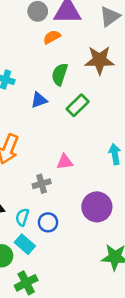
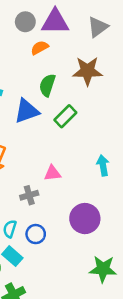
blue triangle: (39, 100) -> (27, 111), size x1.5

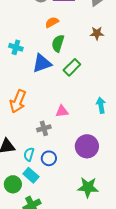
orange semicircle: (40, 48) -> (52, 22), moved
brown star: (87, 71) -> (97, 33), moved, size x0.6
green star: (103, 269) -> (88, 187), moved

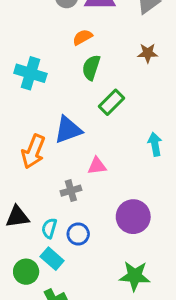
cyan cross: (16, 47) -> (30, 73), size x1.5
blue triangle: (42, 63) -> (68, 130), moved
cyan arrow: (101, 105) -> (155, 144), moved

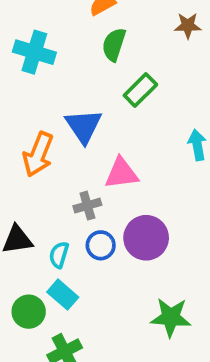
blue triangle: (68, 130) -> (84, 126), turned -44
pink triangle: (97, 166) -> (121, 173), size x1.4
purple circle: (133, 217) -> (146, 238), moved
blue circle: (78, 234) -> (101, 245), moved

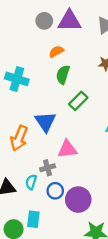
purple circle: (146, 238) -> (78, 200), moved
cyan semicircle: (59, 255) -> (31, 182), moved
cyan rectangle: (63, 295) -> (33, 219), turned 56

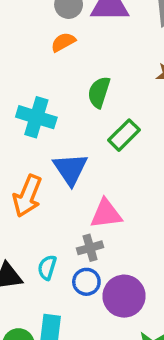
orange semicircle: (56, 52) -> (63, 42), moved
cyan cross: (17, 79) -> (36, 117), moved
gray cross: (48, 168) -> (90, 248), moved

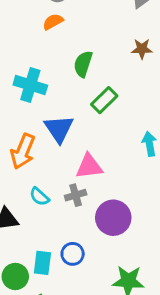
cyan semicircle: (47, 267) -> (39, 197), moved, turned -65
blue circle: (86, 282) -> (73, 254), moved
purple circle: (124, 296) -> (113, 218), moved

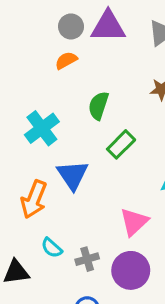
cyan cross: (30, 85) -> (42, 128), turned 36
pink triangle: (89, 166) -> (134, 222), moved, turned -36
gray cross: (76, 195) -> (87, 259), moved

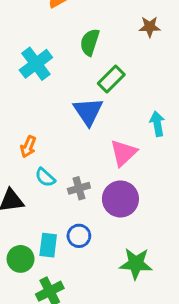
blue triangle: (73, 175) -> (88, 111), moved
orange arrow: (34, 199) -> (28, 147), moved, size x0.6

